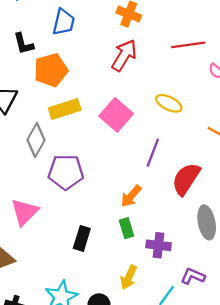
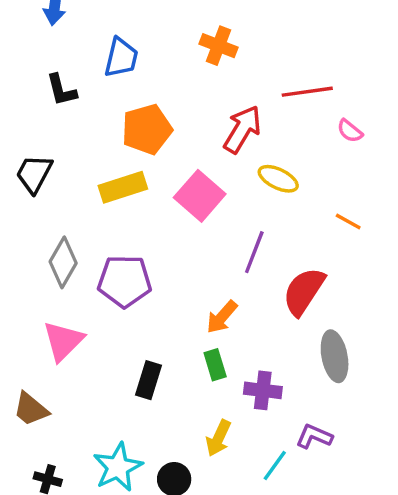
red arrow: (124, 55) -> (242, 129), moved
orange pentagon: (51, 70) -> (147, 129), moved
gray diamond: (36, 140) -> (63, 262), moved

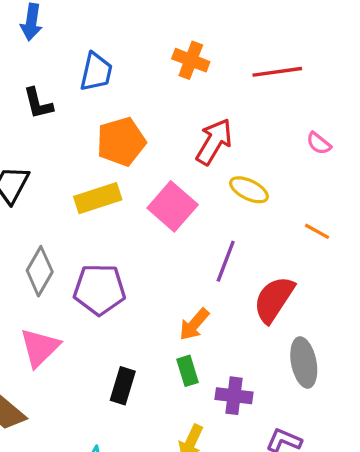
red line: (307, 92) -> (277, 72), moved

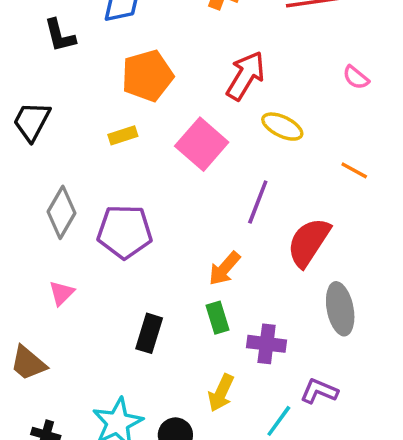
yellow rectangle: (98, 198) -> (123, 135), size x0.6
pink triangle: (40, 348) -> (62, 293), size x0.6

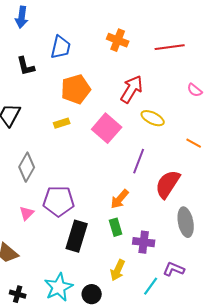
purple pentagon: (125, 232) -> (59, 201), moved
black rectangle: (149, 333) -> (77, 236), size x1.4

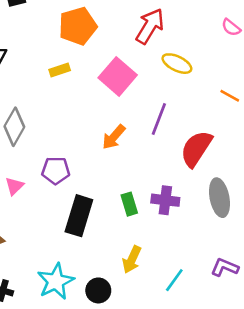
orange arrow: (120, 199) -> (114, 137), moved
purple pentagon: (59, 201) -> (56, 171), size x0.7
purple cross: (144, 242) -> (165, 200), moved
purple L-shape: (174, 269) -> (225, 267), moved

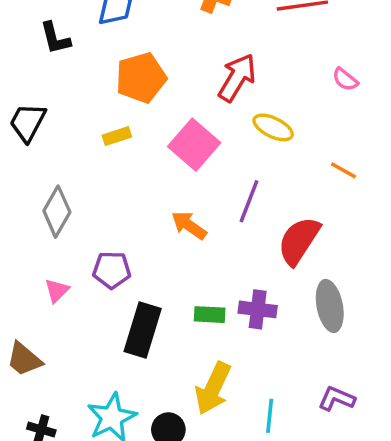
orange arrow: (114, 137) -> (189, 225), turned 84
green rectangle: (129, 204) -> (210, 315), turned -70
yellow arrow: (132, 260) -> (213, 388), size x1.4
cyan line: (174, 280) -> (270, 416), turned -30

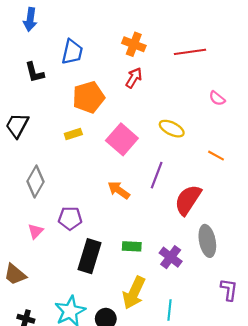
red arrow: (237, 78) -> (134, 78), moved, size x0.7
purple cross: (258, 309) -> (171, 257), moved, turned 30
purple L-shape: (337, 399) -> (229, 290), moved, turned 75

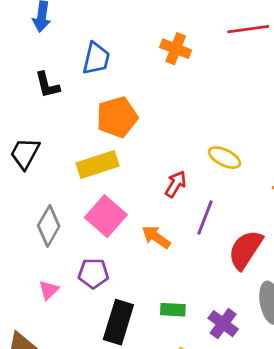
red line: (190, 52) -> (248, 29), moved
red arrow: (134, 78) -> (176, 184), moved
yellow rectangle: (73, 134) -> (98, 165), size x1.8
pink square: (122, 139) -> (106, 216), moved

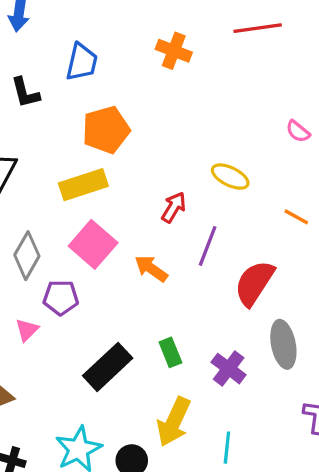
purple pentagon: (93, 273) -> (61, 298), moved
green rectangle: (173, 310) -> (170, 352), turned 65
black rectangle: (118, 322) -> (108, 367), turned 30

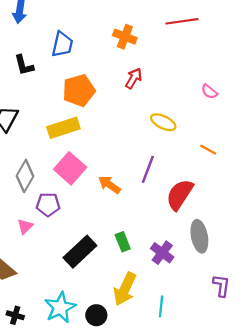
red arrow: (174, 207) -> (134, 78), moved

